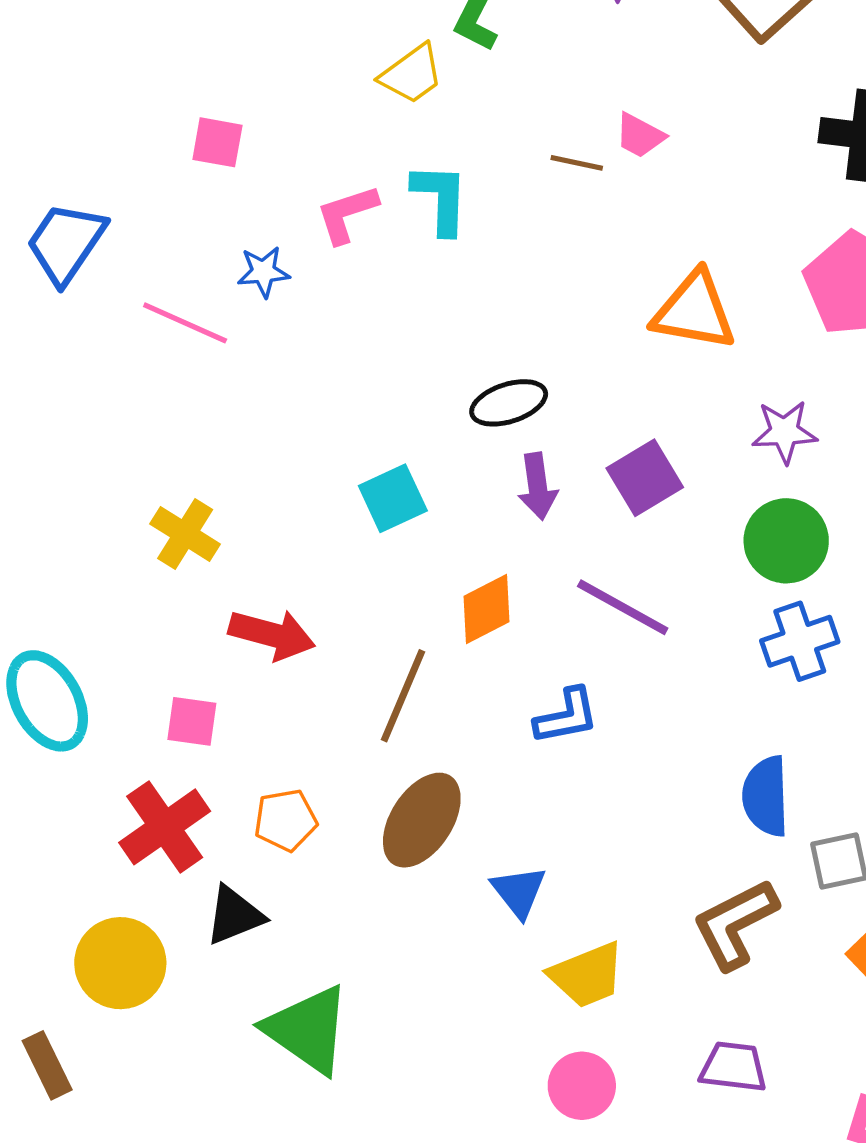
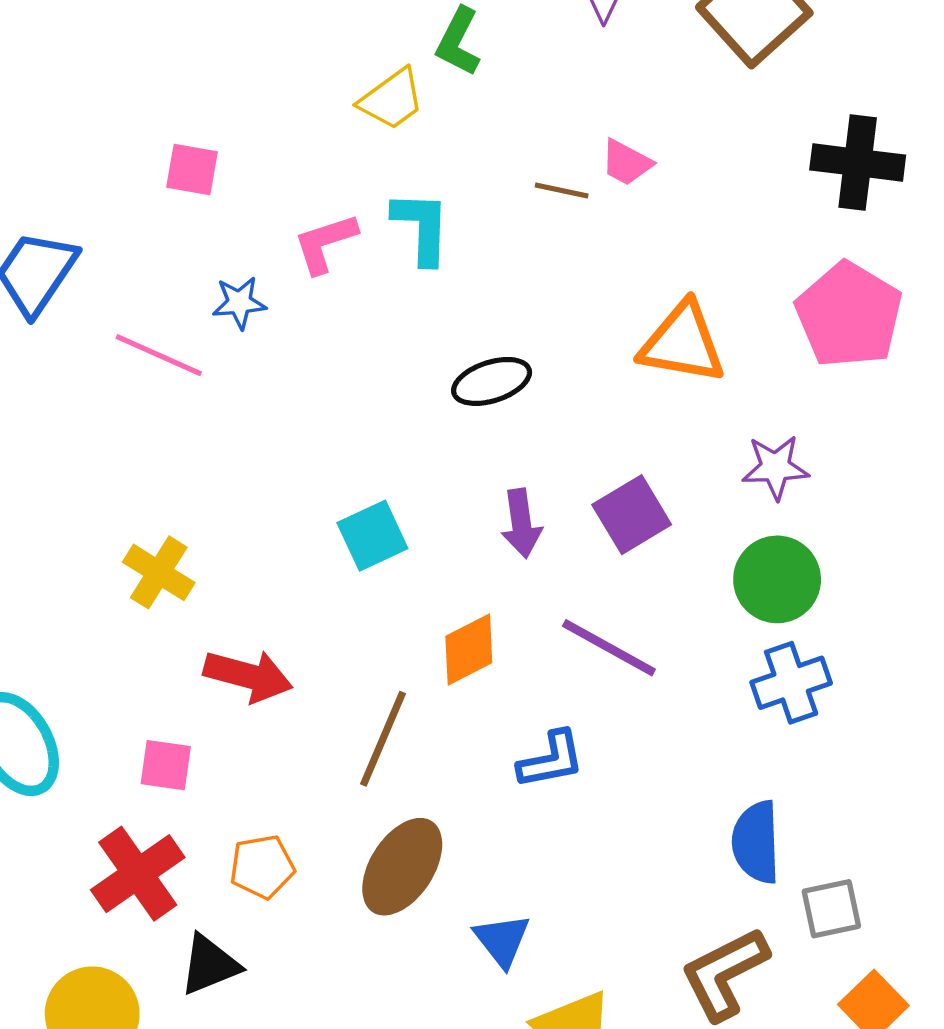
black ellipse: (509, 403) -> (492, 381), moved

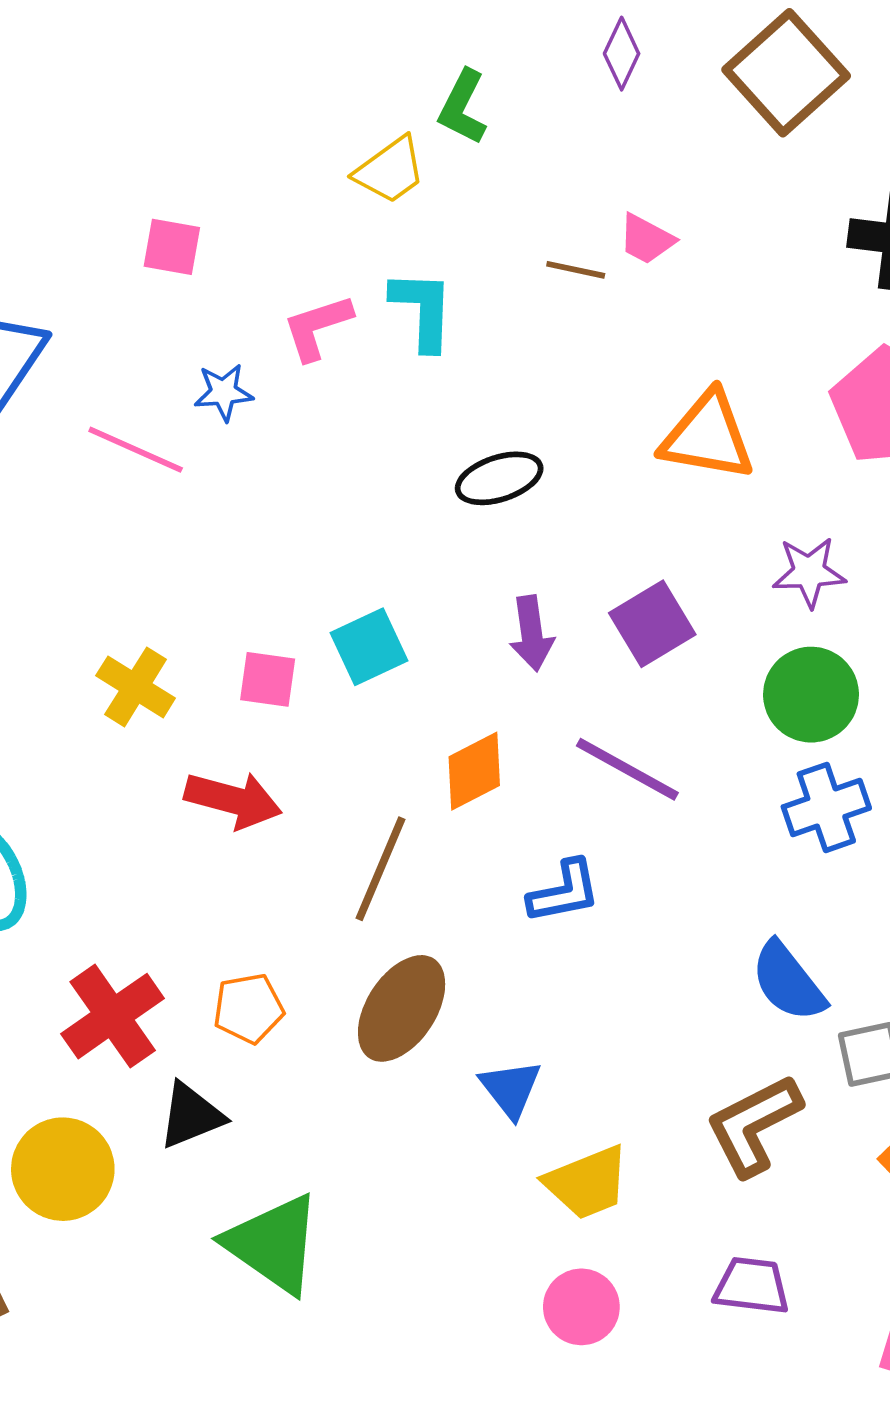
pink square: (166, 765) -> (268, 679), moved
blue semicircle: (756, 842) -> (788, 982), turned -36

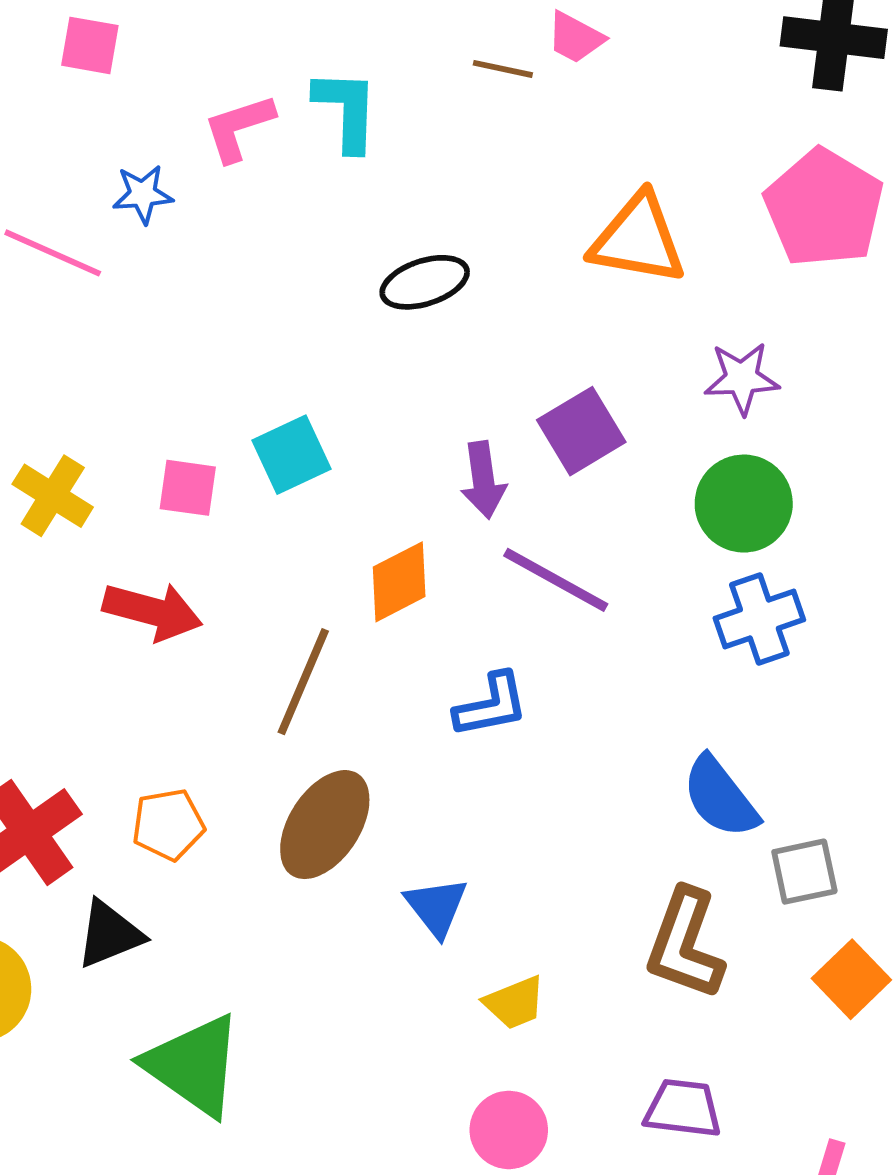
purple arrow: (532, 633) -> (483, 480), moved
brown L-shape: (754, 1125) -> (685, 944), turned -43
yellow trapezoid: (587, 1183) -> (515, 1003), size x0.7

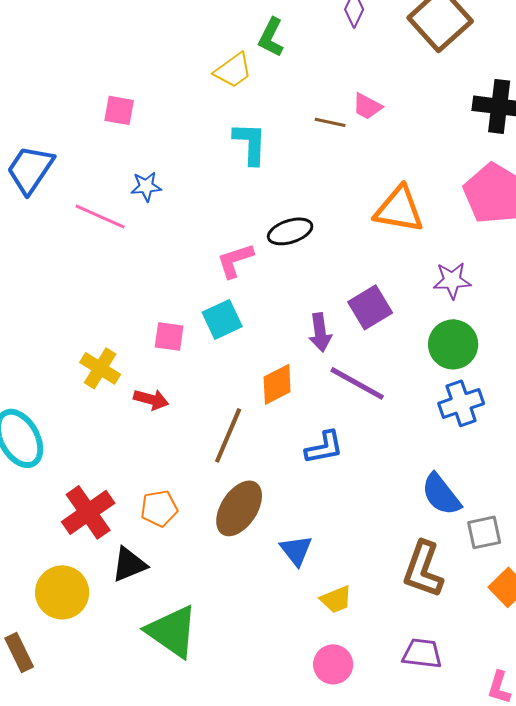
pink L-shape: (239, 128) -> (235, 260), moved
yellow cross: (53, 496) -> (100, 368), moved
red arrow: (153, 611) -> (151, 399), size x0.7

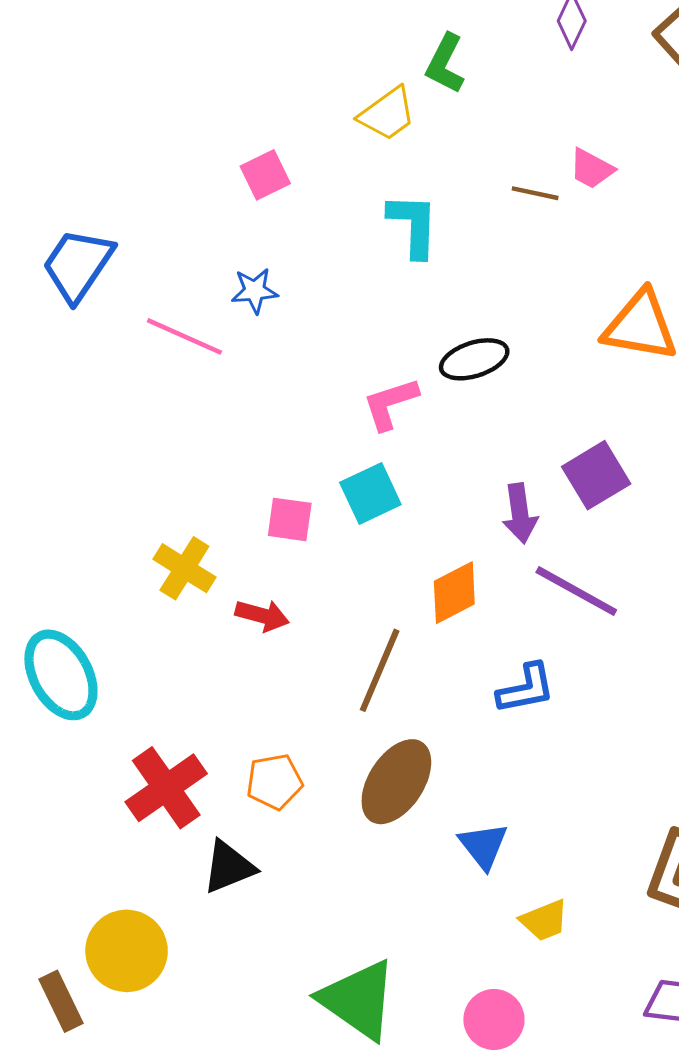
pink square: (119, 110) -> (265, 175), moved, turned -36
yellow circle: (62, 592) -> (127, 951), moved
green triangle: (172, 631) -> (358, 1000), moved
pink circle: (333, 664) -> (494, 1019), moved

